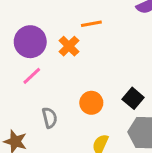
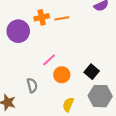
orange cross: (69, 46) -> (42, 17), moved, turned 32
pink line: (32, 76) -> (49, 60), moved

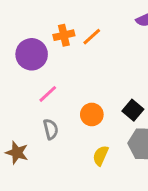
orange line: (62, 18) -> (92, 37), turned -32
pink line: (49, 60) -> (48, 94), moved

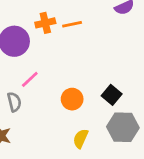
orange line: (92, 37) -> (72, 24), turned 30
gray semicircle: (51, 129) -> (14, 102), moved

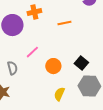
orange line: (72, 24) -> (64, 23), moved
pink line: (30, 79) -> (32, 52), moved

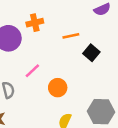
black square: (81, 63) -> (91, 53), moved

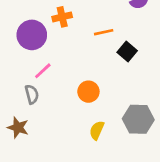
pink line: (32, 71) -> (43, 71), moved

